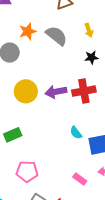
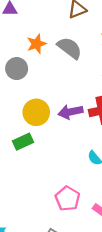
green rectangle: (13, 135) -> (23, 142), moved
pink pentagon: (27, 171) -> (68, 199), moved, turned 30

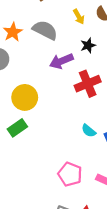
purple arrow: (70, 112) -> (61, 61), moved

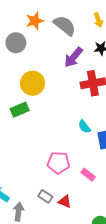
purple arrow: (61, 61) -> (73, 57), turned -40
pink pentagon: (70, 174) -> (59, 163), turned -30

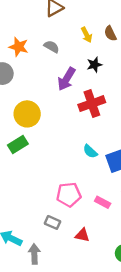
orange star: (35, 21) -> (19, 47), turned -30
gray semicircle: (65, 26) -> (52, 47), size x0.6
gray rectangle: (45, 196) -> (53, 222), moved

